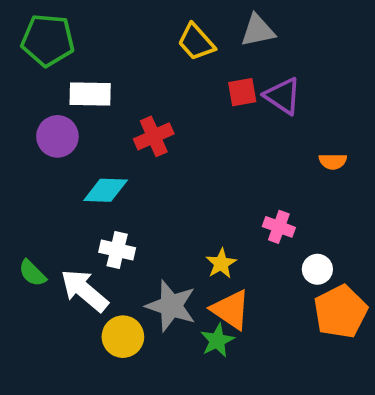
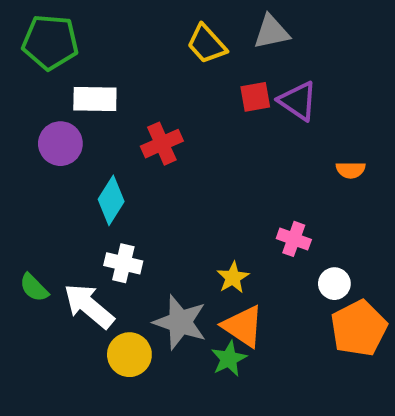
cyan diamond: (106, 190) -> (111, 200), turned -60

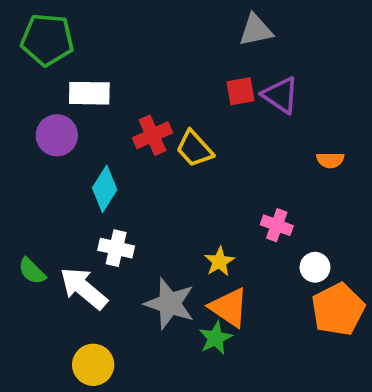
yellow trapezoid: (207, 44) -> (195, 149), moved
yellow circle: (129, 355) -> (93, 365), moved

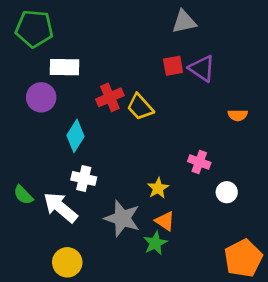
orange triangle: (229, 307) -> (165, 221), size x0.7
orange pentagon: (338, 309) -> (243, 258), moved

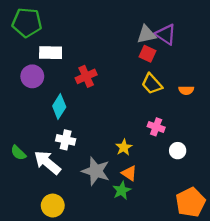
gray triangle: (184, 22) -> (146, 34), moved
red square: (173, 66) -> (147, 54), moved, turned 35
purple triangle: (202, 68) -> (166, 34), moved
yellow trapezoid: (140, 107) -> (152, 84), moved

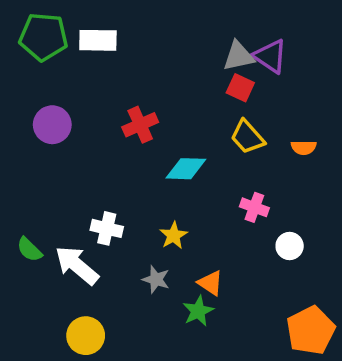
white rectangle: (51, 53) -> (98, 40), moved
cyan diamond: (59, 106) -> (186, 169), moved, turned 60
yellow star: (124, 147) -> (174, 235), moved
gray star: (96, 171) -> (156, 279), size x0.6

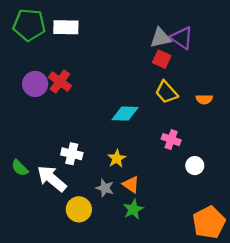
red cross: (140, 125) -> (60, 82), moved, turned -30
orange triangle: (210, 283) -> (131, 184), moved
yellow circle: (86, 336) -> (79, 209), moved

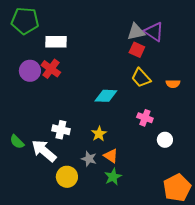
white rectangle: (66, 27) -> (56, 42), moved

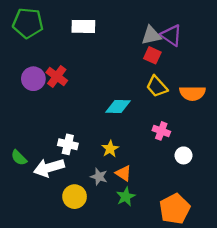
white rectangle: (56, 42) -> (83, 26), moved
orange semicircle: (173, 84) -> (192, 93), size x1.6
white arrow: (44, 151) -> (49, 168), turned -56
orange pentagon: (177, 188) -> (175, 209), moved

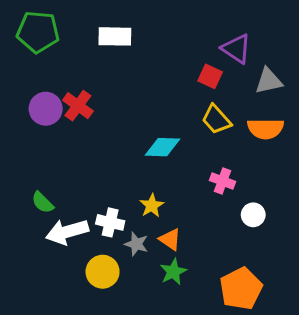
gray triangle: (151, 35) -> (269, 81), moved
white cross: (68, 144) -> (110, 222), moved
green semicircle: (19, 158) -> (43, 202), moved

